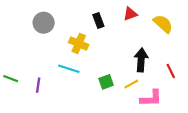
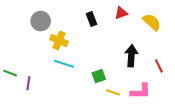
yellow cross: (79, 44) -> (59, 40), moved
yellow line: (131, 84) -> (113, 92), moved, turned 48
purple line: (38, 85) -> (28, 83), moved

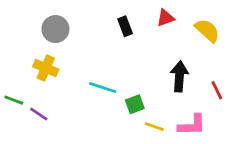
yellow cross: (59, 40) -> (46, 68), moved
cyan line: (64, 64) -> (103, 88), moved
purple line: (28, 83) -> (39, 114), turned -64

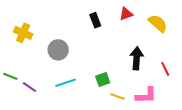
gray circle: (55, 29) -> (58, 50), moved
yellow cross: (46, 68) -> (23, 33), moved
cyan line: (103, 88) -> (66, 83), moved, turned -36

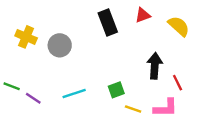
black rectangle: (95, 20) -> (108, 22), size x1.5
gray circle: (58, 50) -> (60, 45), moved
red line: (165, 69) -> (178, 83), moved

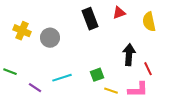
yellow semicircle: (179, 26) -> (149, 22), turned -144
purple line: (33, 98) -> (35, 88), moved

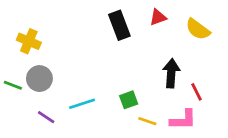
yellow semicircle: (149, 22) -> (198, 29), turned -42
gray circle: (50, 38) -> (39, 79), moved
green line: (10, 72) -> (13, 85), moved

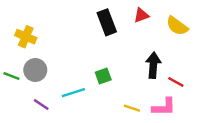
red line: (197, 92) -> (176, 82), turned -35
green square: (129, 100) -> (103, 76), moved

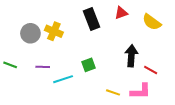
yellow cross: (26, 37) -> (54, 31), moved
gray circle: (35, 70) -> (30, 33), moved
purple line: (41, 105) -> (43, 67), moved, turned -32

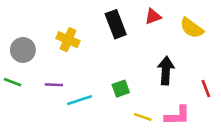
gray circle: (30, 33) -> (23, 50), moved
green square: (89, 65) -> (121, 89), moved
red line: (151, 70) -> (206, 89), moved, turned 40

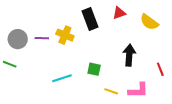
yellow cross: (68, 40) -> (65, 35), moved
purple line: (54, 85) -> (42, 38), moved
green square: (121, 89) -> (94, 69), turned 32

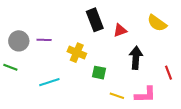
red triangle: (119, 13) -> (120, 30), moved
yellow cross: (65, 35) -> (77, 53), moved
cyan line: (62, 78) -> (49, 82), moved

